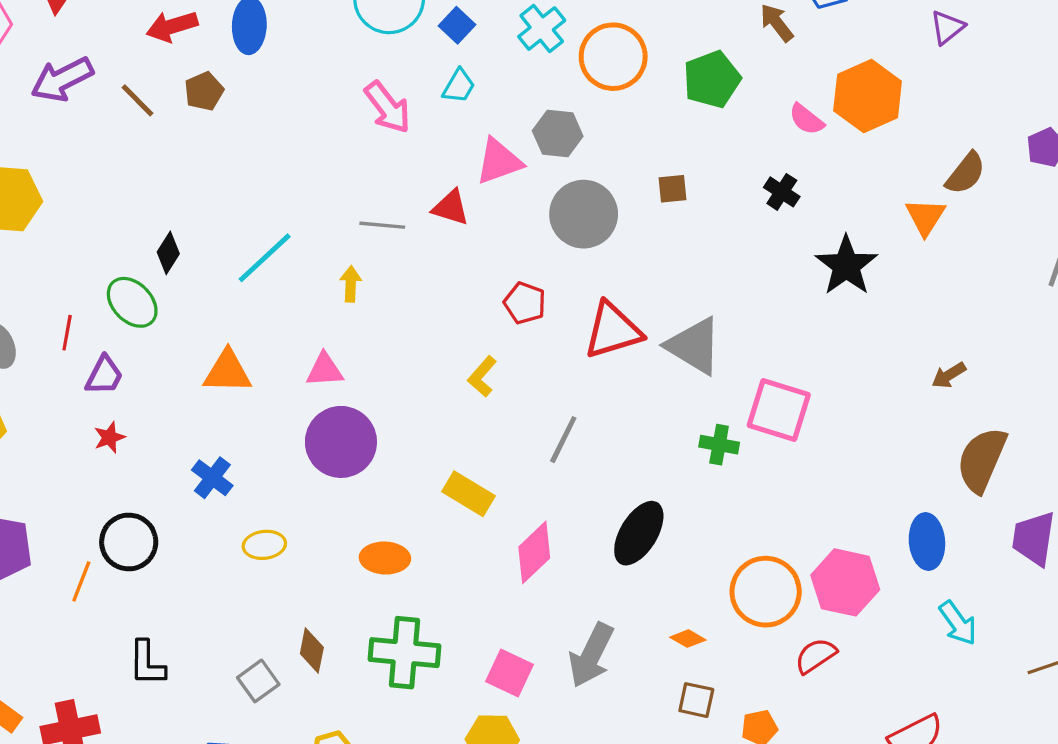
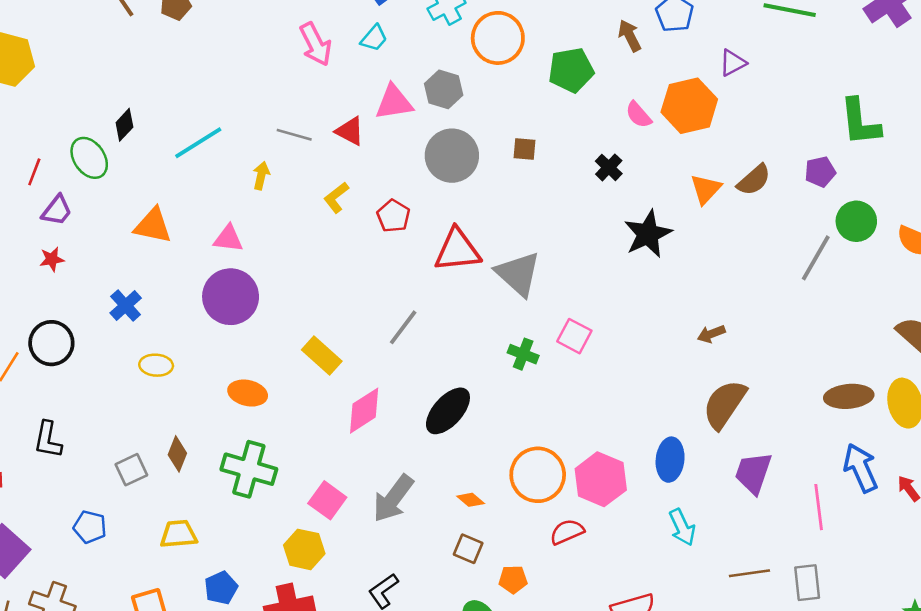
purple triangle: (947, 27) -> (733, 63), moved
orange triangle: (925, 217) -> (706, 189), moved
yellow L-shape: (482, 376) -> (336, 197), moved
pink square: (779, 410) -> (574, 336), size x0.7

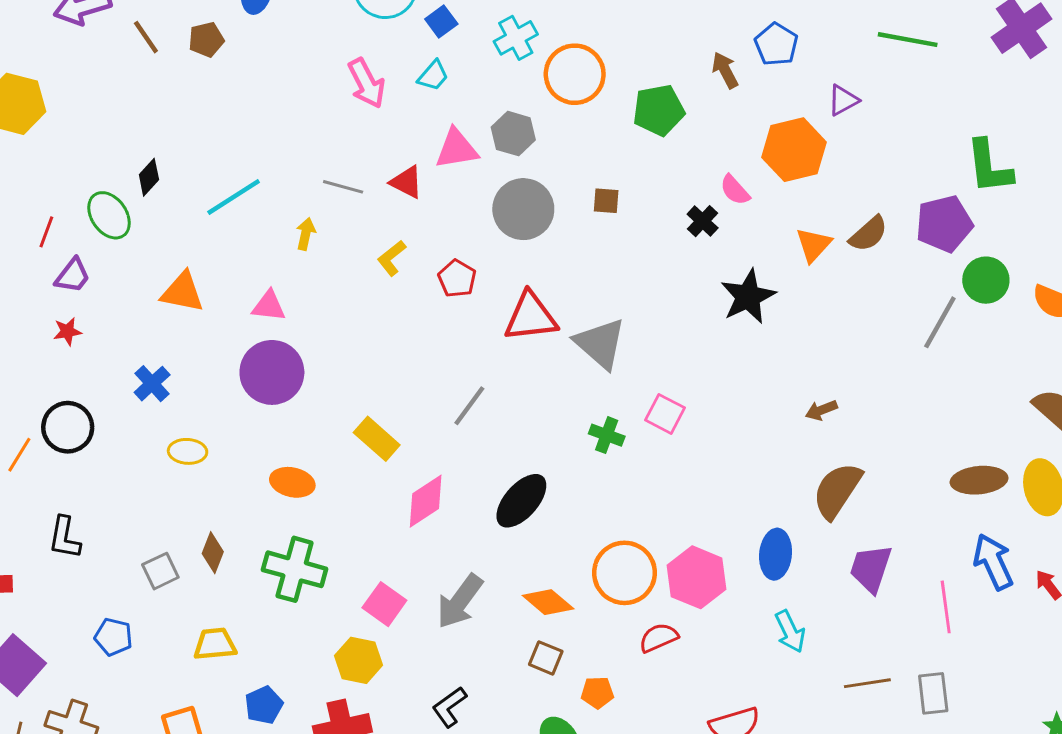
pink semicircle: (638, 115) -> (735, 190), moved
purple pentagon: (820, 172) -> (944, 224), size x1.6
orange diamond: (471, 500) -> (548, 602), size x1.6

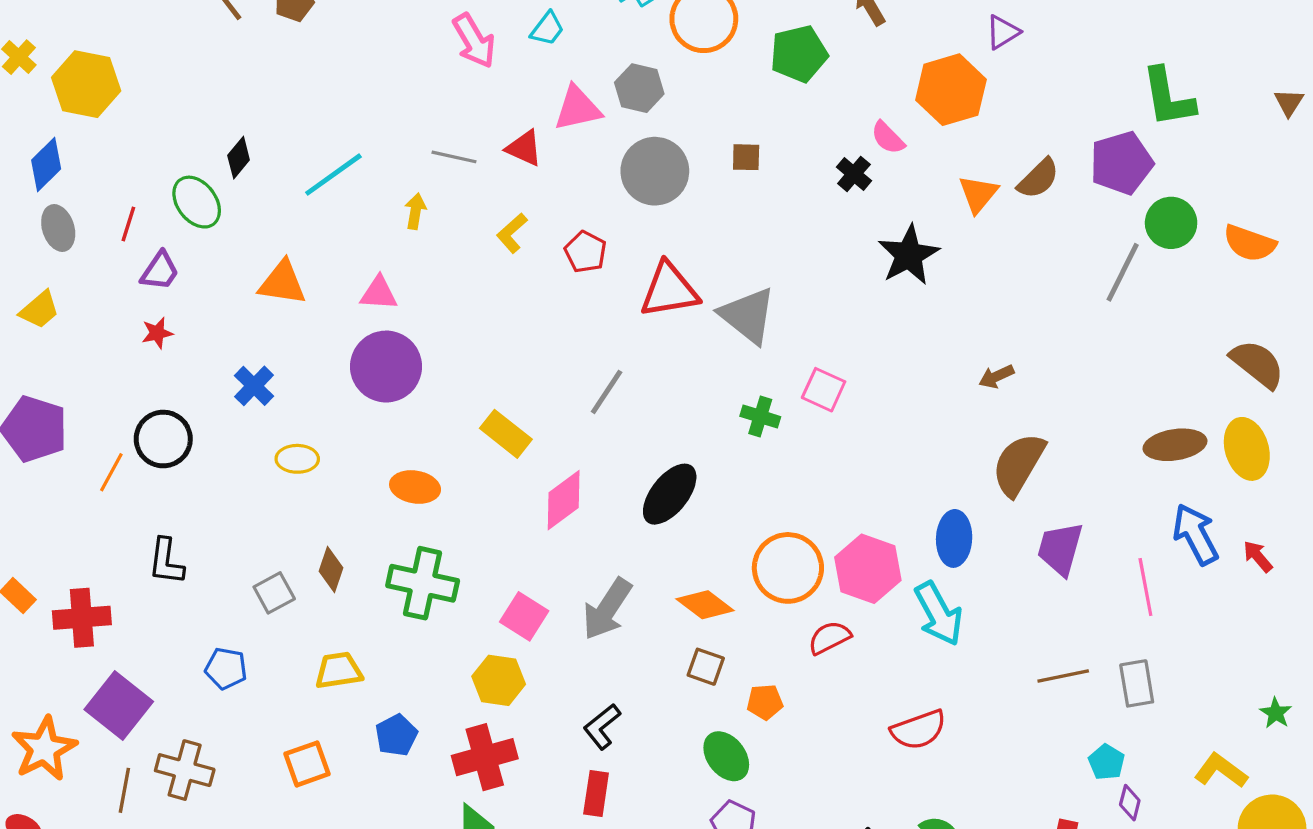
cyan arrow: (790, 631) -> (939, 614), moved, size x1.4

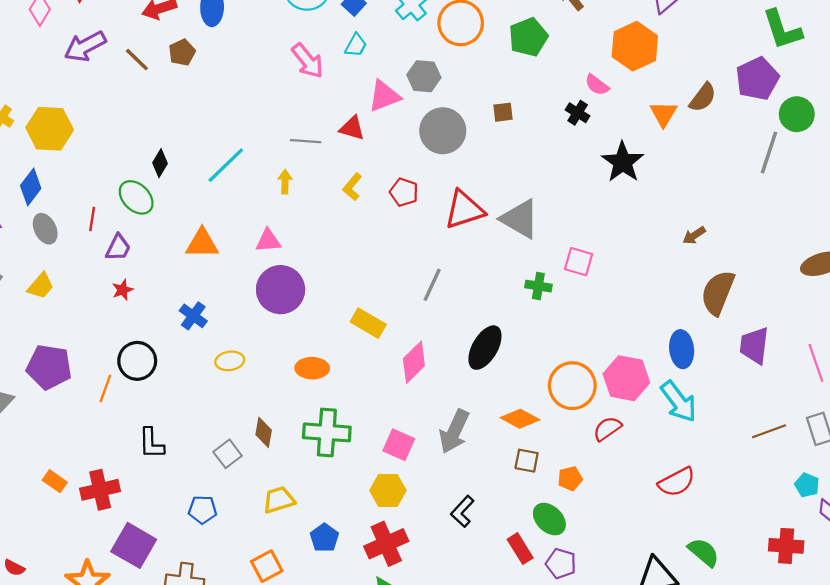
red rectangle: (596, 793) -> (520, 549), moved, turned -32

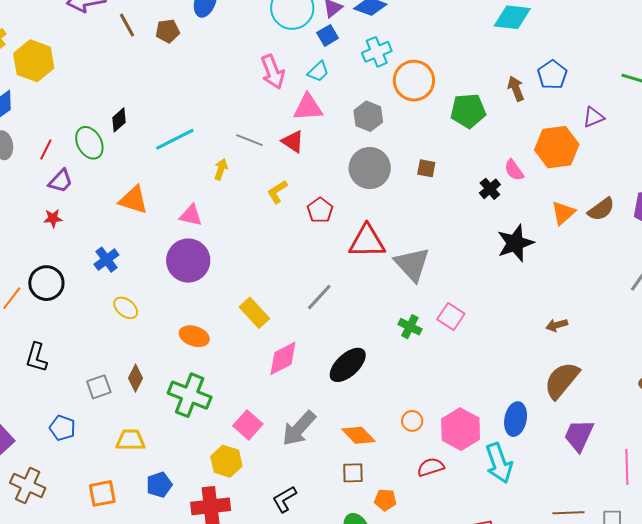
pink triangle: (384, 96) -> (308, 107), moved
yellow ellipse: (230, 361) -> (126, 308), turned 30
orange circle: (572, 386) -> (412, 421), size x0.5
brown square: (527, 461) -> (353, 473), turned -30

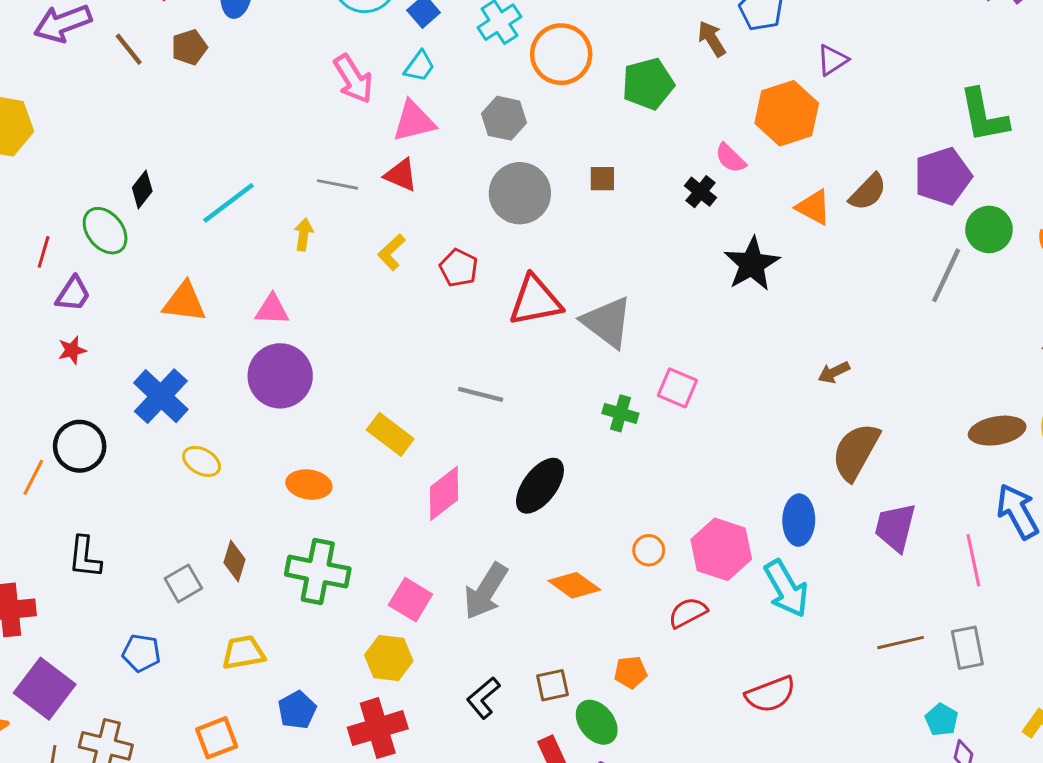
orange triangle: (563, 213) -> (814, 207), turned -40
blue cross: (106, 260) -> (161, 396), size x1.5
gray line: (319, 297) -> (481, 394), turned 72
brown square: (353, 473) -> (552, 685), moved

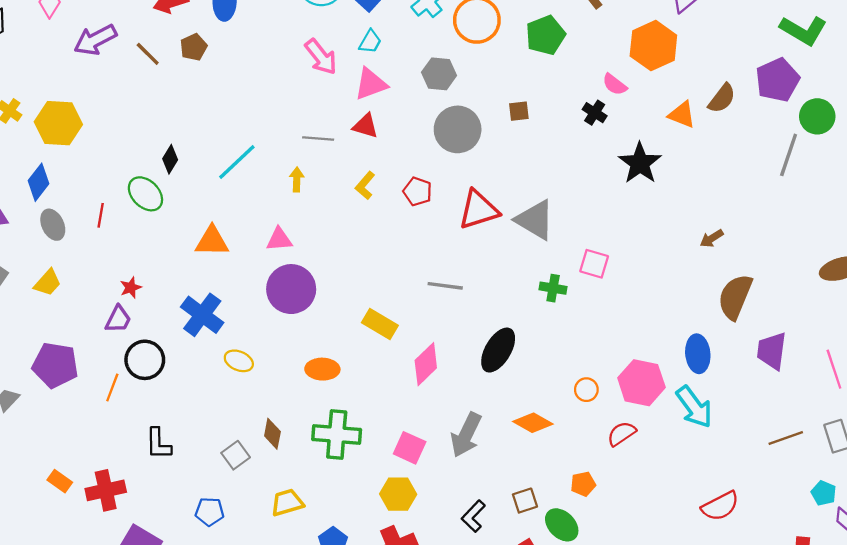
green L-shape: (984, 116) -> (803, 30), turned -42
purple trapezoid: (73, 294) -> (118, 319), moved
red semicircle: (770, 694) -> (720, 506), moved

